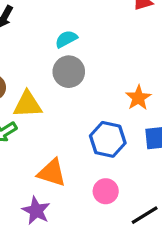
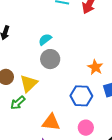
yellow triangle: (27, 104) -> (29, 83), turned -30

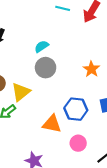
orange star: (95, 67) -> (91, 69), moved
orange triangle: (51, 122) -> (52, 124), moved

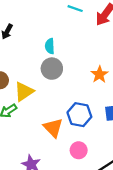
cyan semicircle: (42, 46) -> (50, 46), turned -64
orange triangle: (52, 124) -> (53, 128), turned 30

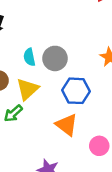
cyan semicircle: (50, 46) -> (29, 57), moved
blue hexagon: (79, 115) -> (76, 91), moved

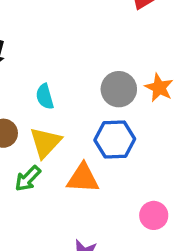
gray circle: (55, 58) -> (119, 89), moved
orange triangle: (67, 125) -> (83, 178), moved, turned -30

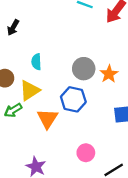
orange triangle: (83, 178) -> (47, 119), turned 45

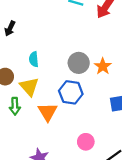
yellow triangle: (30, 90) -> (29, 87), turned -35
green arrow: (13, 110) -> (15, 106), turned -56

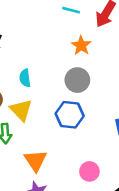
orange star: (103, 66) -> (81, 45), moved
orange triangle: (48, 112) -> (36, 161), moved

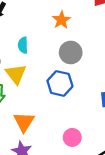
orange star: (81, 45) -> (61, 20), moved

